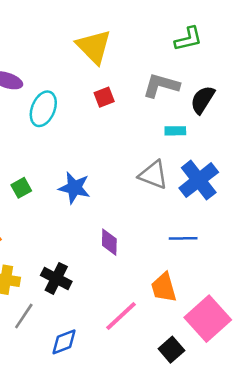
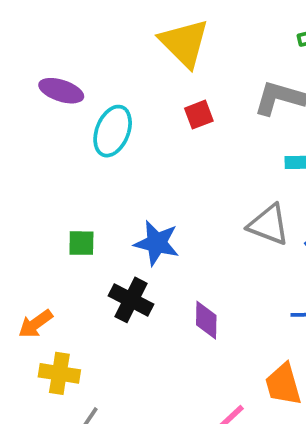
green square: (21, 188) -> (81, 243), turned 30
black cross: (56, 278) -> (131, 300), moved

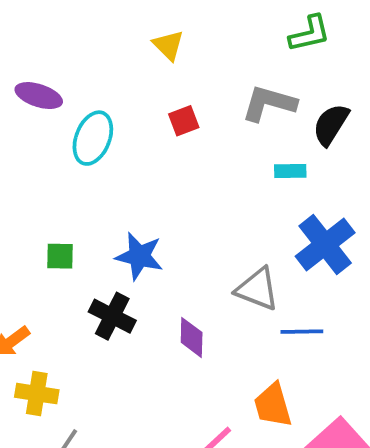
yellow triangle: (184, 43) -> (168, 45), size x0.6
gray triangle: (269, 225) -> (257, 289), moved

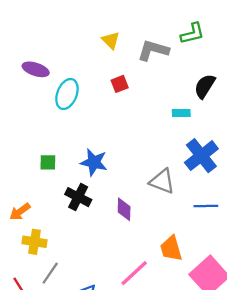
gray L-shape: (269, 103) -> (153, 50), moved
blue line: (302, 332) -> (206, 206), moved

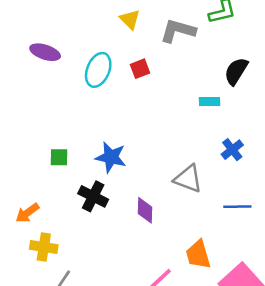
cyan ellipse: (67, 94) -> (98, 70), moved
blue cross: (201, 156) -> (232, 150), size x0.6

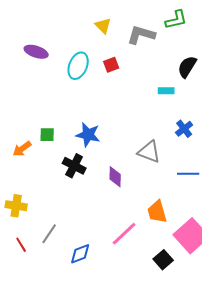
orange arrow: (27, 213) -> (22, 149), moved
yellow cross: (44, 247) -> (16, 206), moved

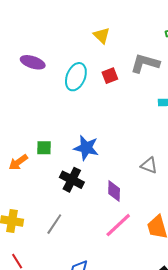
gray L-shape: (141, 35) -> (145, 63), moved
gray triangle: (149, 152) -> (149, 165), size x0.7
gray line: (49, 234) -> (54, 224), moved
pink line: (124, 234) -> (118, 225), moved

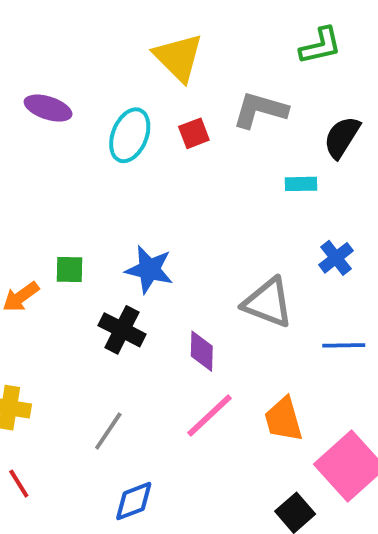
yellow triangle: (102, 35) -> (178, 57), size x1.6
gray triangle: (149, 165) -> (268, 303), size x1.6
gray line: (54, 224) -> (108, 431), moved

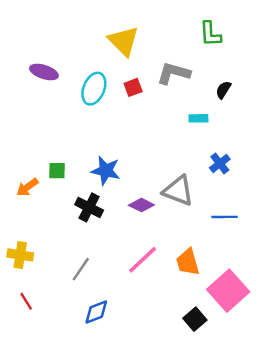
green L-shape: (320, 46) -> (210, 34), turned 100
black semicircle: (342, 137) -> (223, 90), size x0.7
purple diamond: (202, 351) -> (141, 205), moved, turned -65

